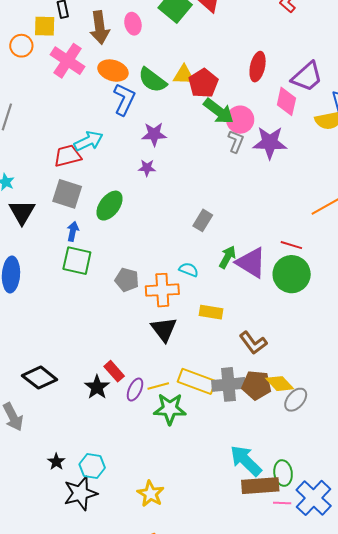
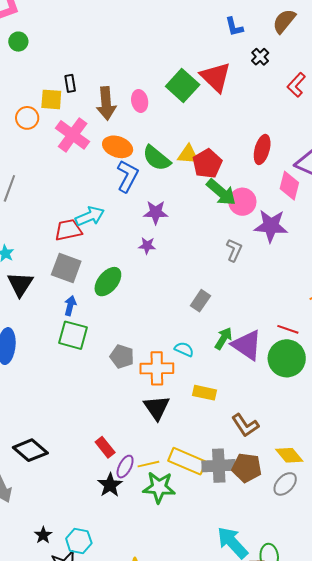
gray L-shape: (236, 141) -> (234, 250), moved
yellow diamond: (280, 384) -> (289, 455), moved
black star: (97, 387) -> (110, 485), moved

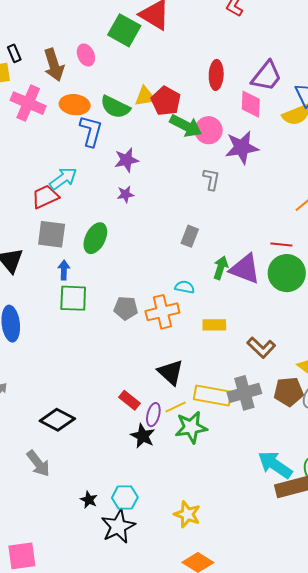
black triangle: (157, 408) -> (171, 372), moved
brown pentagon: (247, 468) -> (289, 392), moved

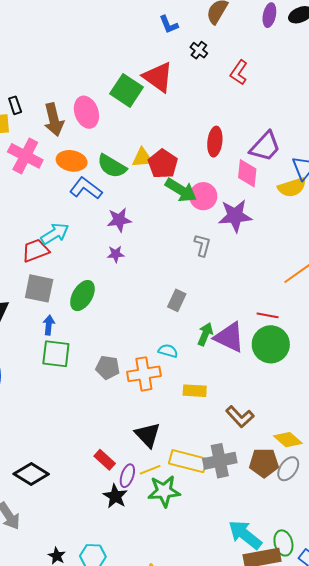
pink ellipse: (86, 55) -> (86, 112), size x1.4
blue L-shape: (91, 131) -> (86, 188), turned -72

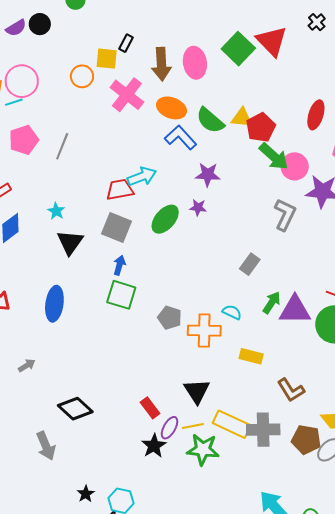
black rectangle: (15, 105) -> (126, 43), turned 36
gray L-shape: (202, 245) -> (285, 215), size x1.4
green ellipse: (82, 296) -> (165, 219), moved
purple triangle: (229, 337) -> (295, 310), turned -36

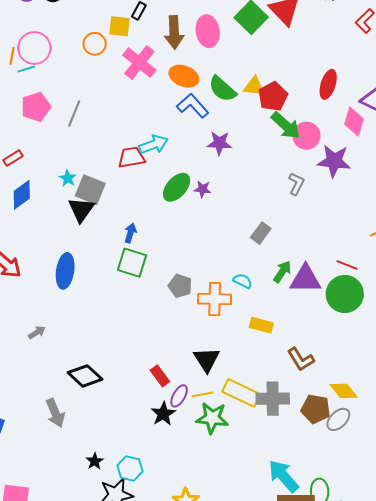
purple star: (198, 208) -> (203, 189), moved
gray L-shape: (285, 215) -> (296, 184), size x0.7
gray square: (117, 228) -> (90, 190), moved

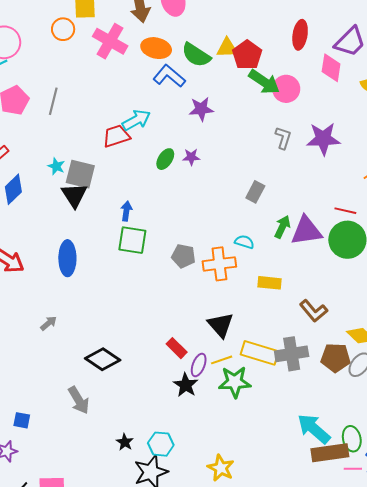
purple star: (334, 161) -> (323, 139), moved
green ellipse: (177, 187) -> (165, 159), size x0.7

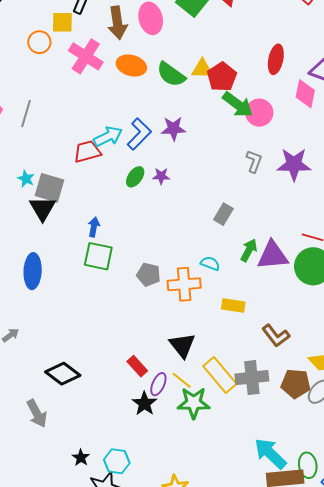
blue L-shape: (169, 76) -> (139, 134), moved, turned 92
yellow rectangle: (260, 353) -> (220, 375), turned 30
yellow line: (222, 360) -> (182, 380), turned 55

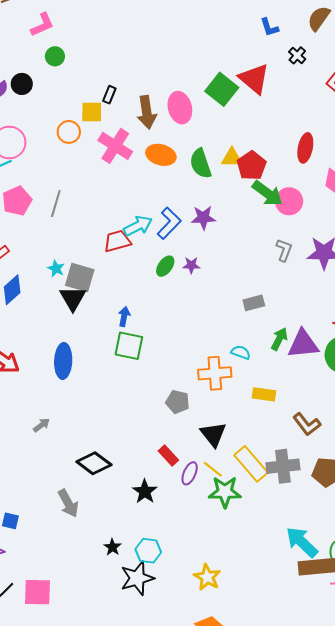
green semicircle: (171, 74) -> (201, 164), turned 36
gray rectangle: (223, 214) -> (254, 303), turned 45
gray pentagon: (149, 275) -> (178, 402), moved
black star: (144, 404) -> (145, 491), moved

